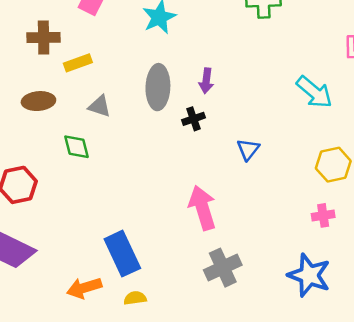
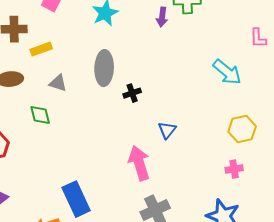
purple arrow: (206, 81) -> (162, 17), moved
blue triangle: (248, 149) -> (167, 130), moved

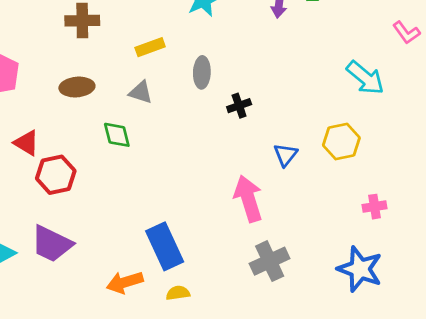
pink L-shape: (258, 38) -> (406, 33), turned -35
yellow rectangle: (41, 49) -> (150, 47), moved
gray ellipse: (104, 68) -> (202, 72), size x0.7
yellow hexagon: (242, 129) -> (341, 141), moved

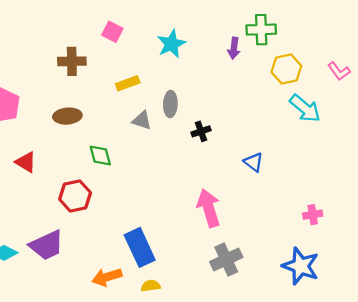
gray triangle: (141, 92) -> (142, 120), moved
yellow hexagon: (341, 141) -> (286, 69), moved
blue triangle: (286, 155) -> (254, 162), moved, turned -30
red hexagon: (56, 175) -> (75, 196), moved
purple trapezoid: (52, 244) -> (47, 245), turned -51

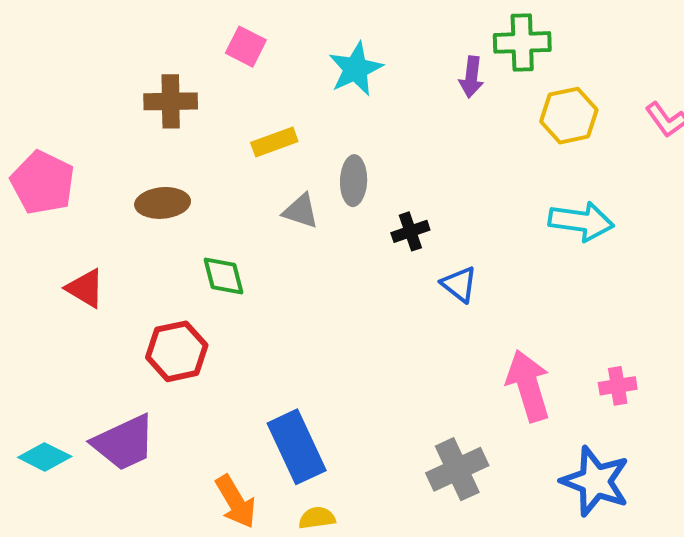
cyan arrow: (305, 108) -> (581, 221), moved, turned -32
blue triangle: (254, 162) -> (459, 284), moved
pink arrow: (209, 208) -> (528, 386), moved
orange arrow: (107, 277) -> (236, 502), turned -104

